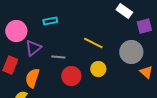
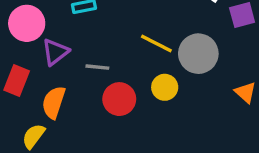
gray circle: (131, 52) -> (198, 54), moved

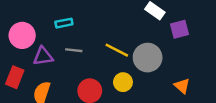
purple triangle: (55, 52) -> (43, 56), turned 30
gray line: (97, 67) -> (74, 50), moved

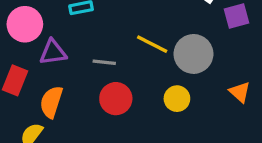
gray line: (74, 50) -> (104, 62), moved
yellow circle: (123, 82) -> (177, 99), moved

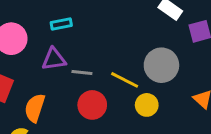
yellow line: (152, 44) -> (125, 80), moved
purple triangle: (53, 52) -> (54, 59), moved

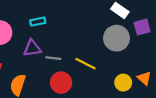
gray circle: (161, 65) -> (117, 38), moved
yellow circle: (147, 105) -> (123, 83), moved

